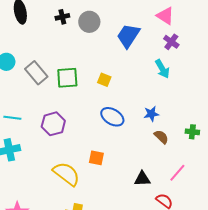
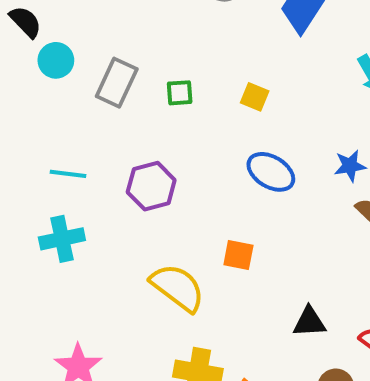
gray rectangle: (36, 73) -> (117, 83), turned 65
green square: (67, 78) -> (180, 93), size x0.6
black triangle: (142, 179) -> (309, 322), moved

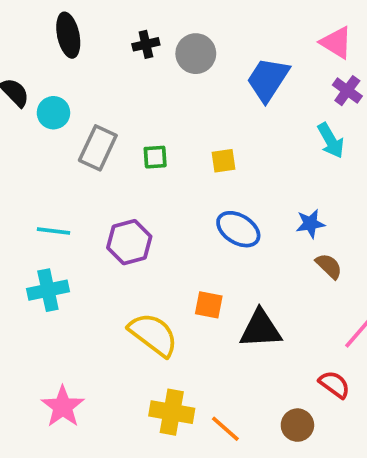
cyan circle: (56, 60) -> (53, 113), moved
yellow square: (255, 97) -> (224, 161), turned -30
black triangle: (309, 322) -> (260, 329), moved, size x1.4

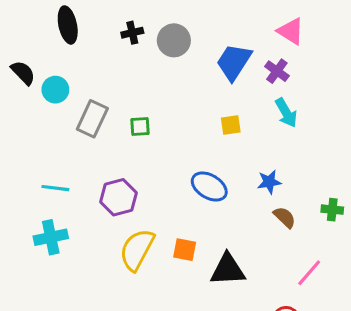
purple cross: (347, 91) -> (277, 71), moved
yellow square: (224, 161) -> (231, 125), moved
yellow semicircle: (153, 335) -> (137, 250), moved, turned -99

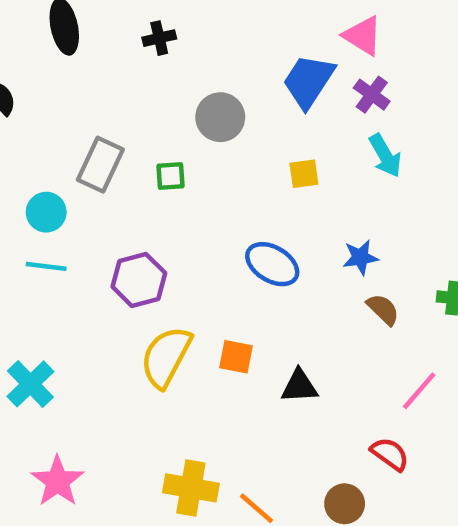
pink triangle: (291, 31) -> (363, 36), moved
gray circle: (174, 40) -> (220, 117), moved
cyan circle: (55, 90) -> (46, 212), moved
cyan cross: (51, 237) -> (30, 384), moved, turned -32
black triangle: (228, 270) -> (299, 386), size x0.7

